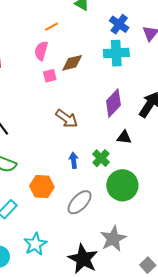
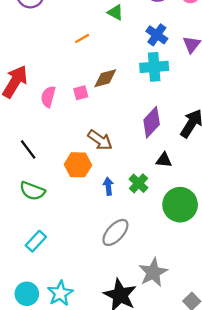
pink semicircle: (41, 51) -> (48, 97), moved
green circle: (122, 185) -> (180, 205), moved
orange hexagon: (42, 186) -> (78, 165), moved
cyan star: (35, 244) -> (60, 293), moved

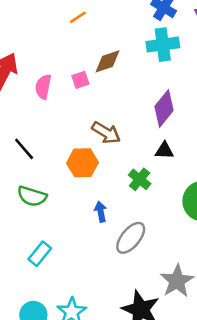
black triangle: (164, 160) -> (164, 151), moved
green cross: (139, 183) -> (140, 179), moved
blue arrow: (108, 186) -> (101, 212), moved

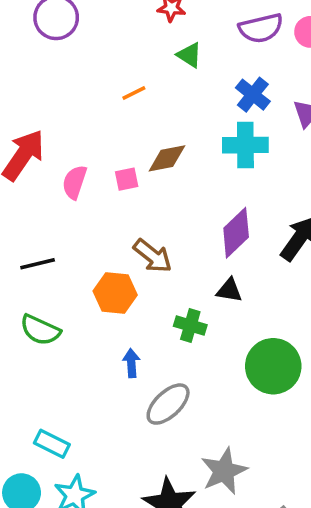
black line: (24, 149) -> (38, 264), turned -70
green cross: (140, 179) -> (190, 326), turned -30
cyan rectangle: (40, 254) -> (52, 444), moved, turned 70

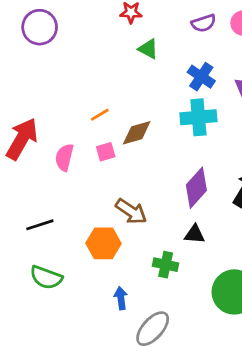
purple semicircle: (261, 28) -> (204, 23), size x0.7
orange line: (134, 93) -> (100, 115), moved

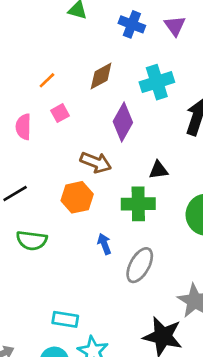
cyan cross: (198, 117) -> (157, 82), moved
brown diamond: (137, 133) -> (101, 76), moved
purple diamond: (196, 188) -> (123, 122), moved
green cross: (166, 265) -> (138, 204), size x1.4

